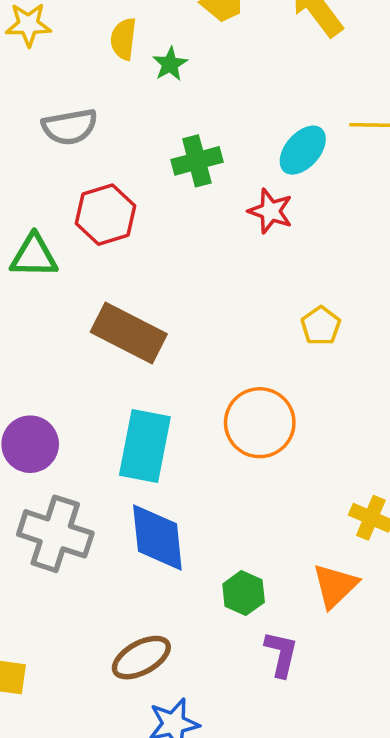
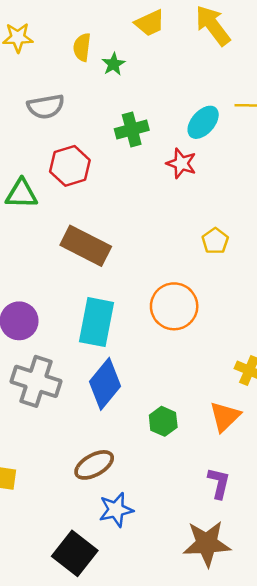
blue diamond: (157, 537) -> (105, 384), turned 45
purple L-shape: (281, 654) -> (219, 483), moved

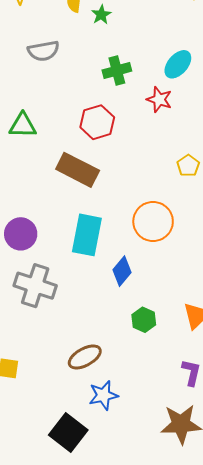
red hexagon: (70, 166) -> (97, 122), moved
blue diamond: (105, 384) -> (122, 271), moved, size x0.7

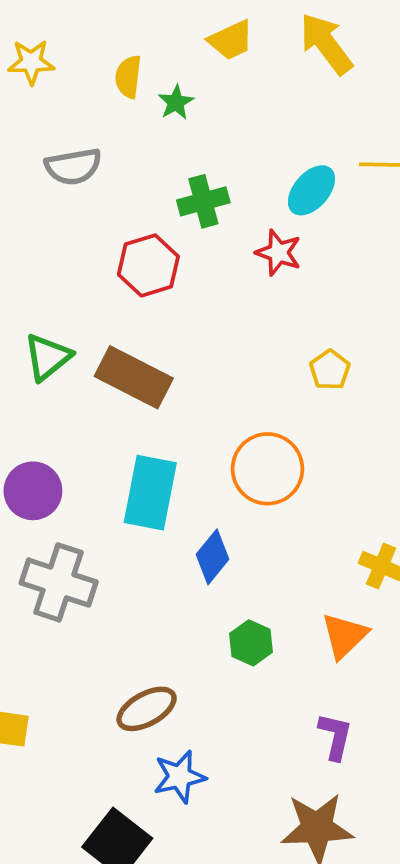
red hexagon: (97, 122) -> (148, 265), moved
green triangle: (23, 125) -> (48, 357), moved, turned -40

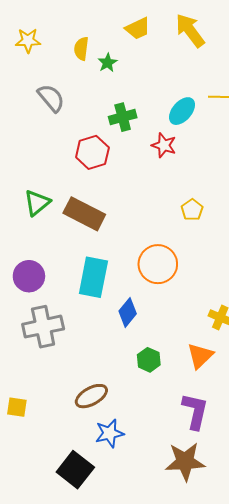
gray semicircle: (73, 167) -> (51, 98), turned -120
gray cross: (59, 582) -> (43, 327), turned -30
purple L-shape: (335, 736) -> (195, 411), size x1.4

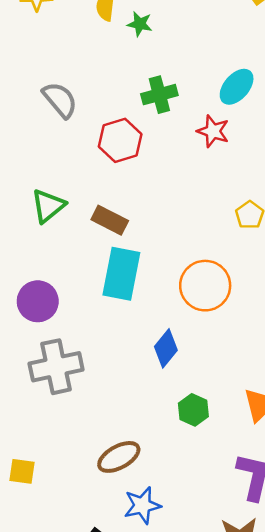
green star: (107, 63) -> (140, 24), turned -30
gray semicircle: (51, 98) -> (60, 100), moved
brown rectangle: (84, 214) -> (110, 220), size x0.7
cyan rectangle: (93, 277) -> (121, 274), moved

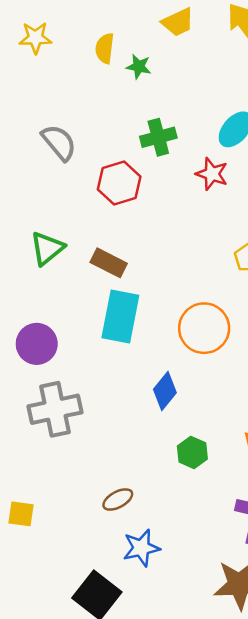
brown ellipse: (119, 457) -> (118, 500), size x0.7

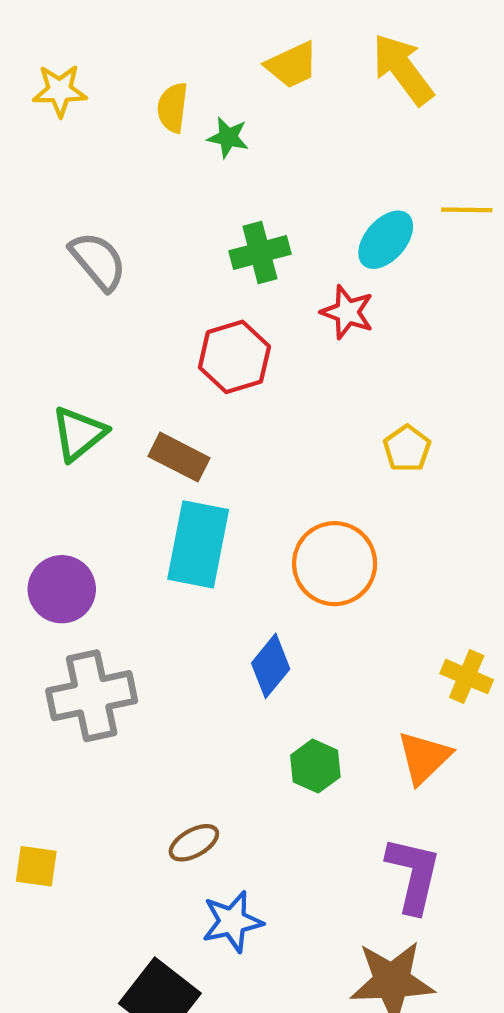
red hexagon: (119, 183) -> (234, 357), moved

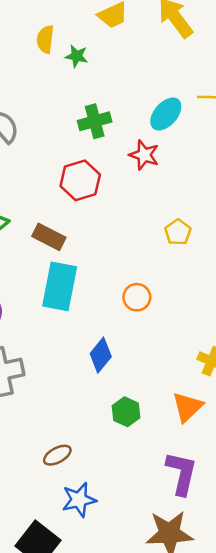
orange circle: (335, 564) -> (137, 297), size x0.6

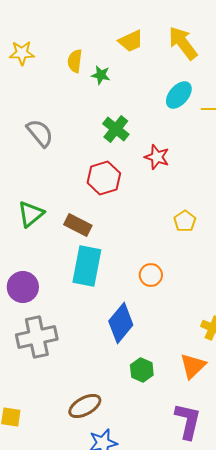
cyan ellipse: (166, 114) -> (179, 95), moved
green cross: (95, 121) -> (116, 129), turned -36
blue diamond: (101, 355) -> (121, 323), size x1.4
brown ellipse: (57, 455) -> (85, 406), size x1.4

